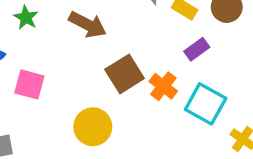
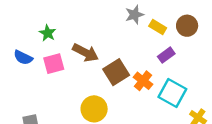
brown arrow: (88, 25) -> (85, 53), moved
pink square: (29, 84) -> (54, 64), moved, turned -30

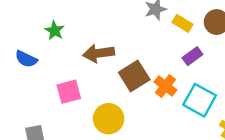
brown arrow: (85, 53) -> (99, 53), turned 145
pink square: (54, 64) -> (69, 92), moved

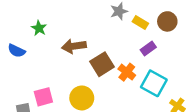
pink square: (69, 92) -> (43, 97), moved

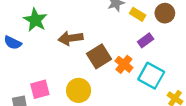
green star: (39, 28) -> (35, 20), size x1.5

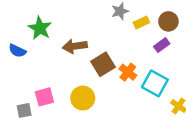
yellow rectangle: (138, 14) -> (141, 23), turned -56
purple rectangle: (146, 40) -> (162, 45), moved

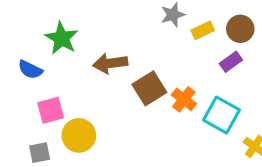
pink square: (44, 97) -> (51, 110), moved
yellow circle: (83, 98) -> (79, 135), moved

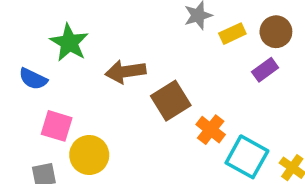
orange cross: (184, 99) -> (211, 130), moved
pink square: (51, 110) -> (57, 126), turned 32
cyan square: (221, 115) -> (247, 157), moved

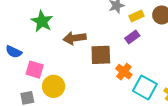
purple rectangle: (265, 70) -> (132, 37), moved
blue semicircle: (33, 79) -> (14, 52), moved
brown square: (171, 101) -> (101, 55), turned 30

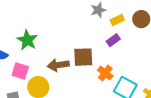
green star: (42, 21) -> (27, 40), moved
brown arrow: (75, 38) -> (58, 65), moved

